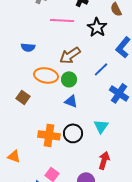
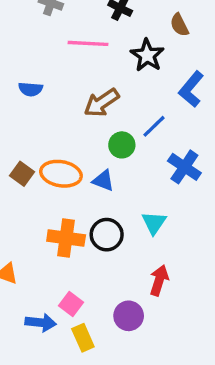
orange ellipse: (46, 75) -> (61, 174), moved
green circle: (69, 79) -> (122, 145), moved

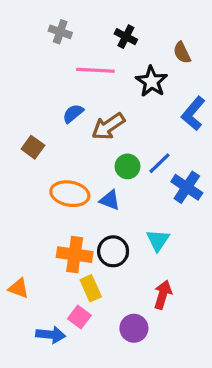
blue semicircle: (30, 89) -> (73, 114), moved, turned 135
blue line: (154, 126) -> (160, 163), moved
brown square: (22, 174) -> (33, 147), moved
yellow rectangle: (83, 338) -> (91, 288), moved

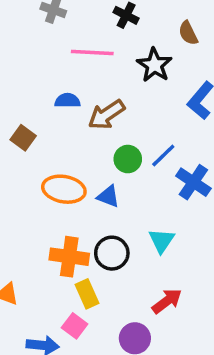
blue semicircle: (73, 114) -> (67, 100), turned 40
red arrow: (163, 295) -> (167, 301), turned 36

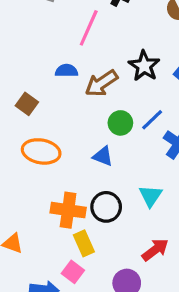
pink line: (92, 53) -> (89, 28), turned -69
black star: (154, 65) -> (144, 66), moved
orange ellipse: (64, 189) -> (41, 151), moved

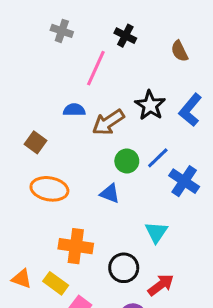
black circle: (106, 207) -> (124, 268), moved
yellow rectangle: (84, 243) -> (56, 283), moved, turned -30

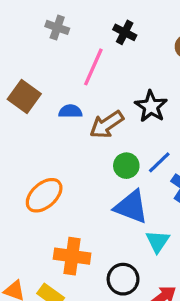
brown square: (35, 142) -> (24, 97), moved, size x1.4
orange ellipse: (49, 189) -> (44, 195), turned -51
blue triangle: (110, 194) -> (131, 207), moved, size x1.6

